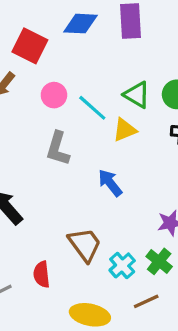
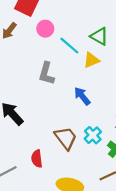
pink circle: (54, 95) -> (45, 29), moved
cyan cross: (122, 265) -> (93, 135), moved

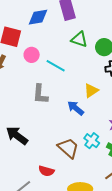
green triangle: (99, 36) -> (79, 39), moved
yellow triangle: (91, 60) -> (91, 91), moved
red semicircle: (37, 159) -> (46, 171), turned -56

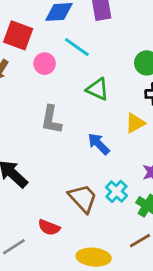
green triangle: (79, 39) -> (98, 89), moved
cyan line: (56, 66) -> (77, 47), moved
yellow triangle: (91, 91) -> (135, 123), moved

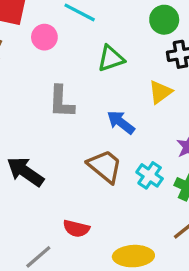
green triangle: (98, 89) -> (111, 58), turned -35
brown trapezoid: (83, 198) -> (105, 166), moved

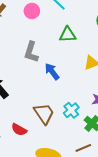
blue arrow: (121, 122) -> (52, 71), moved
brown trapezoid: (105, 166) -> (44, 114), moved

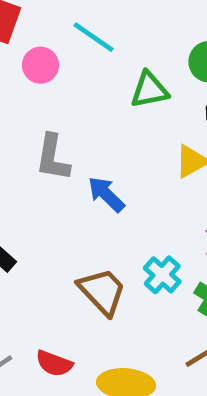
green triangle: (68, 35) -> (149, 90), moved
red semicircle: (19, 130) -> (54, 363), moved

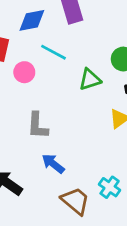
blue arrow: (106, 194) -> (53, 164), moved

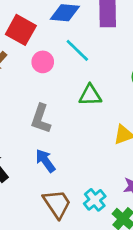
green triangle: (90, 80) -> (90, 95), moved

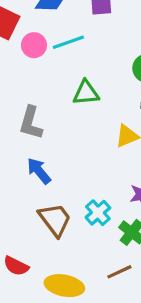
cyan line: (77, 50) -> (68, 42), turned -60
pink circle: (43, 62) -> (34, 45), moved

